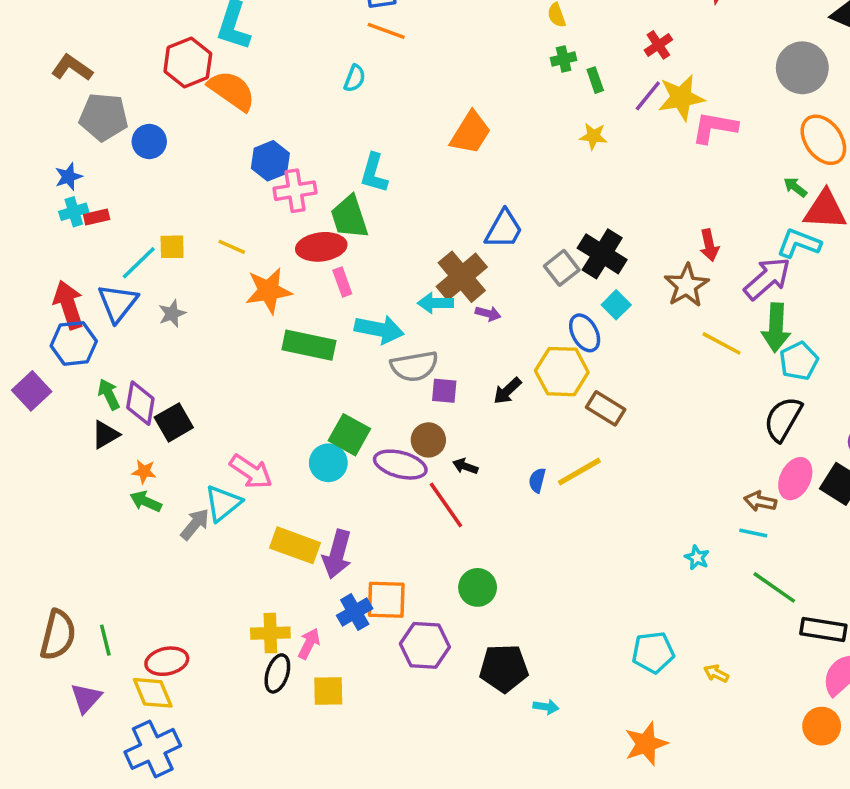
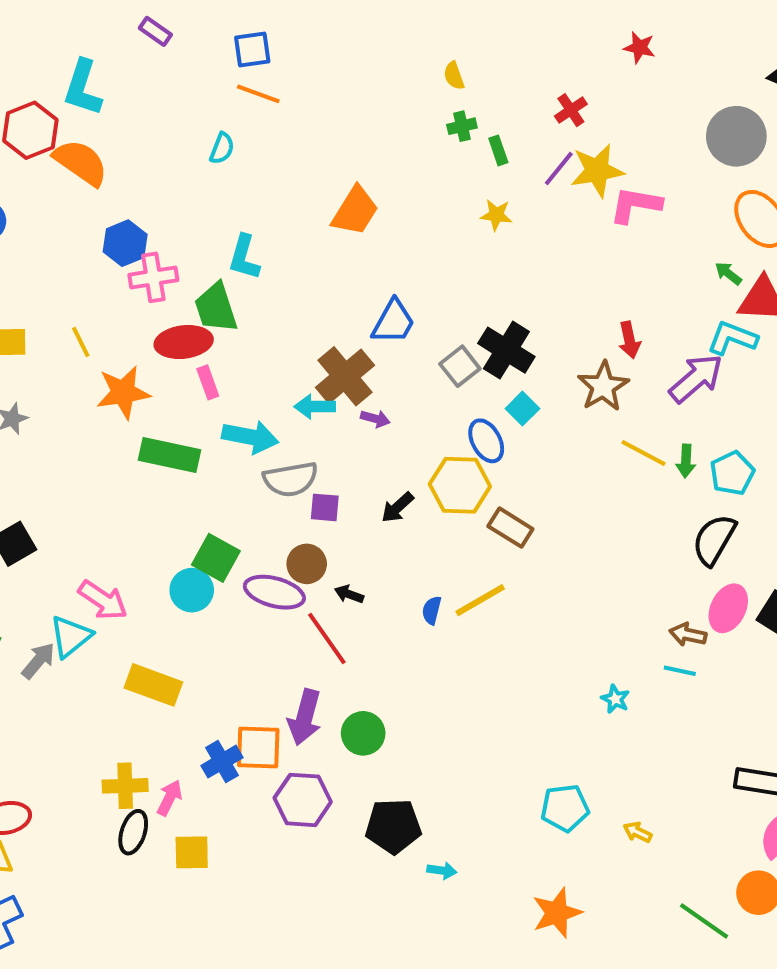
yellow line: (232, 247) -> (81, 342), turned 40
green arrow: (776, 328) -> (686, 461), moved, size x0.6
purple arrow: (337, 554) -> (305, 717), moved
green line: (774, 587) -> (704, 921), moved

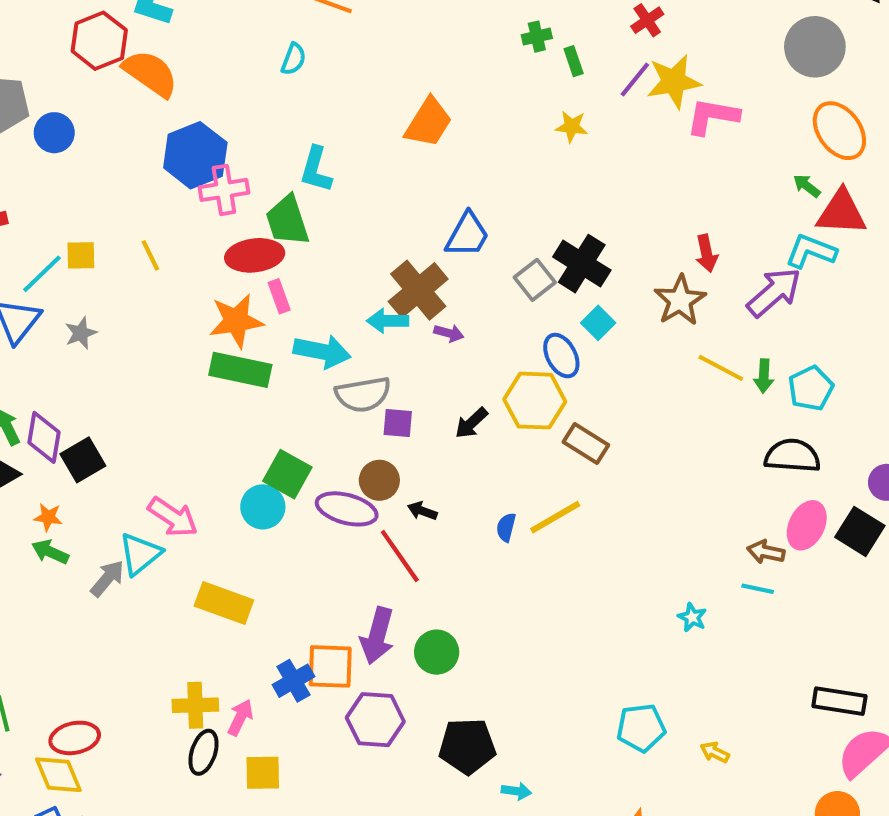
blue hexagon: (125, 243) -> (195, 155), size x1.4
orange star: (123, 392) -> (236, 321), moved
black semicircle: (714, 540) -> (792, 456), turned 64

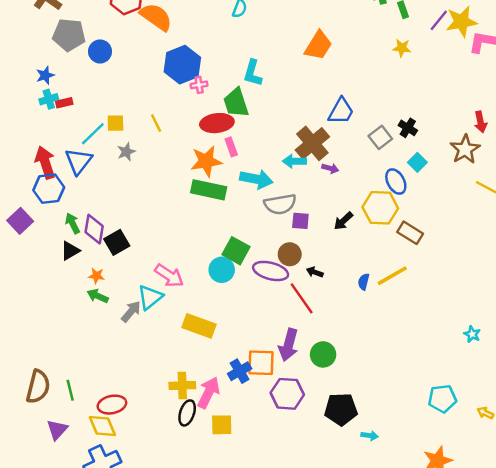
pink cross: (224, 190) -> (199, 85), size x0.6
black cross: (582, 264) -> (408, 128), size x0.6
gray star: (81, 333) -> (126, 152), moved
pink arrow: (240, 718) -> (209, 393), size x1.5

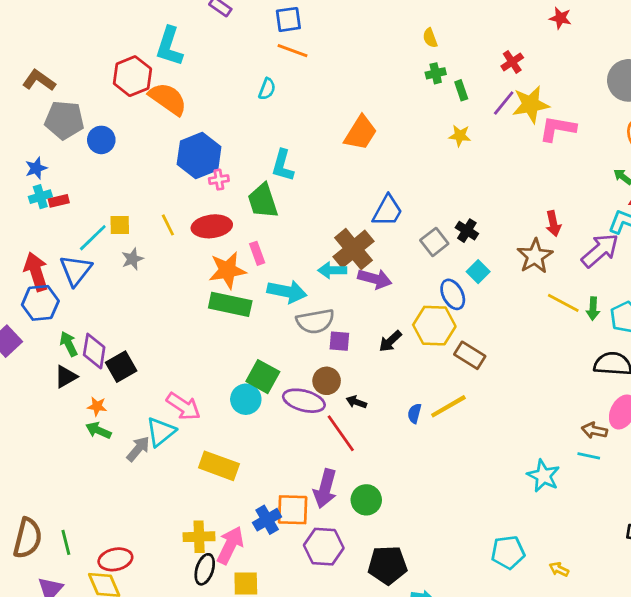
red ellipse: (217, 123) -> (212, 226), moved
purple arrow: (330, 168) -> (375, 279), size x1.6
cyan star: (472, 334) -> (543, 476), size x1.6

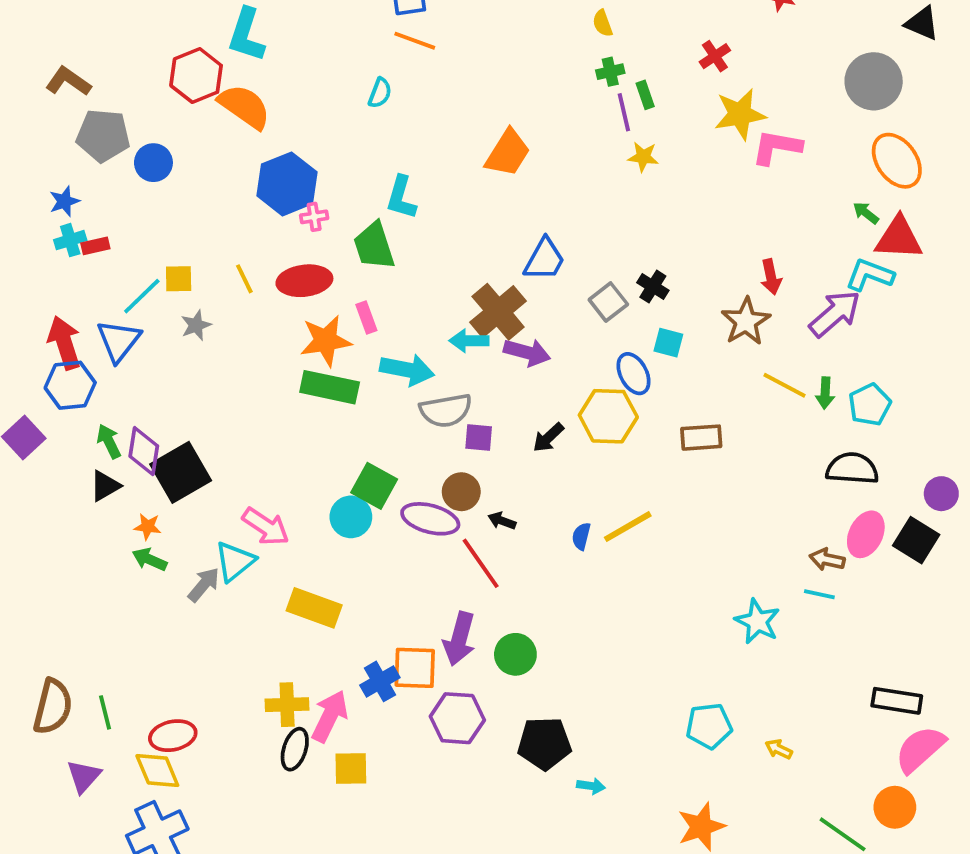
purple line: (504, 103) -> (624, 112), moved, turned -52
cyan square: (478, 272) -> (668, 343), turned -30
brown rectangle: (470, 355) -> (701, 438), moved, turned -36
black square: (121, 367) -> (181, 472), size x1.4

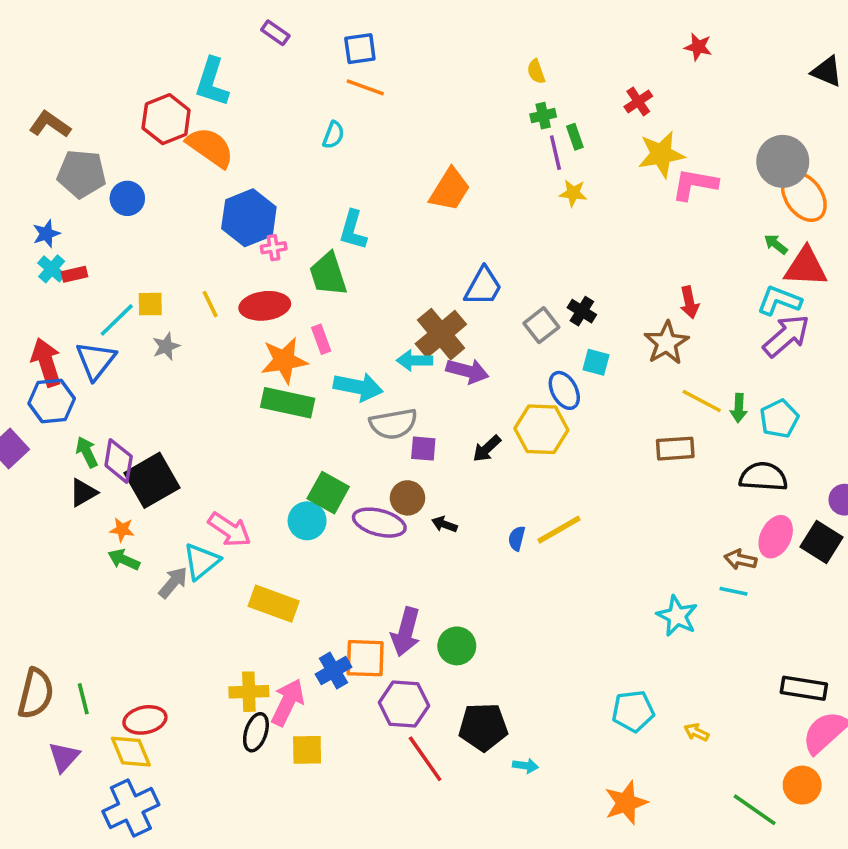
gray circle: (874, 81) -> (783, 161), moved
cyan cross: (70, 240) -> (52, 269), turned -32
purple arrow: (835, 314) -> (786, 336), moved
brown rectangle: (701, 438) -> (675, 449), moved
red line: (481, 563) -> (425, 759), moved

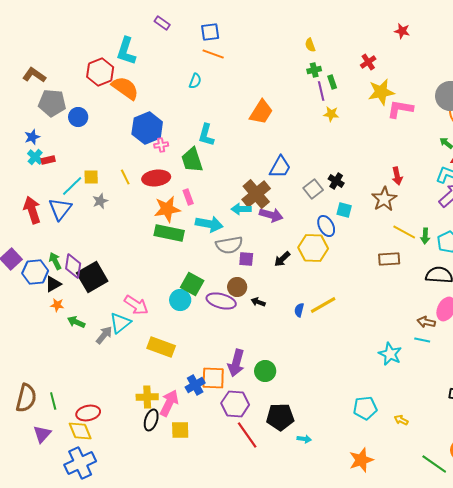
blue hexagon: (52, 401) -> (35, 272), moved
orange star: (122, 530) -> (57, 305), moved

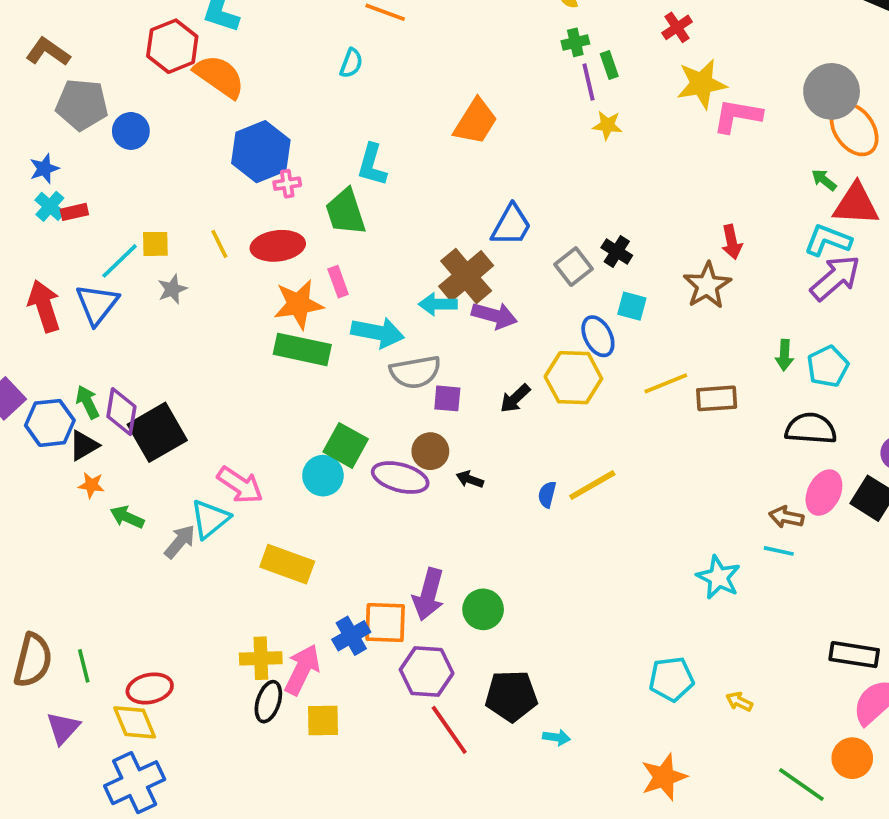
yellow line: (404, 232) -> (666, 383), moved, turned -50

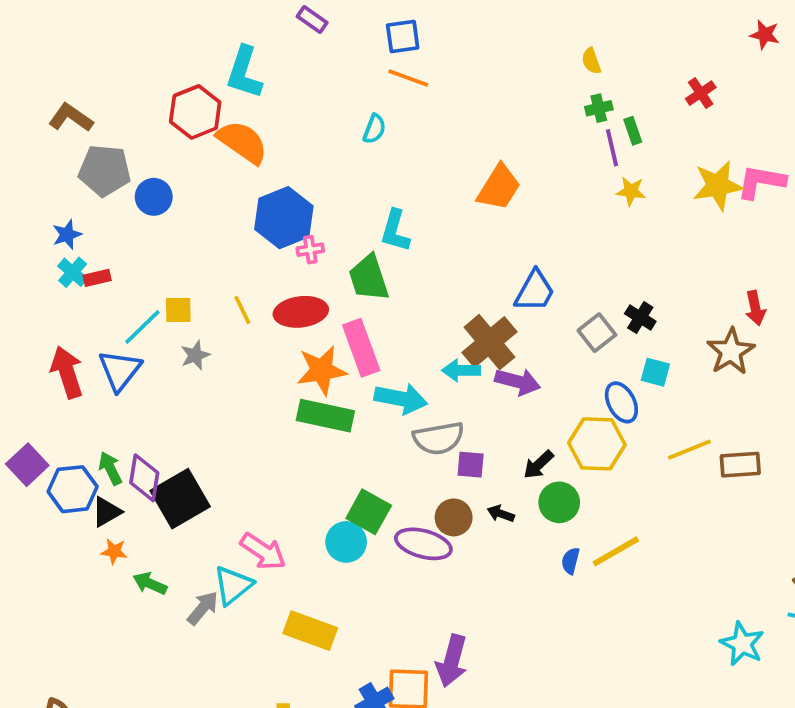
yellow star: (702, 84) -> (718, 186), moved
pink rectangle: (338, 282) -> (361, 348), size x1.8
black arrow: (470, 479) -> (501, 514), moved
green circle: (483, 609) -> (559, 502), moved

